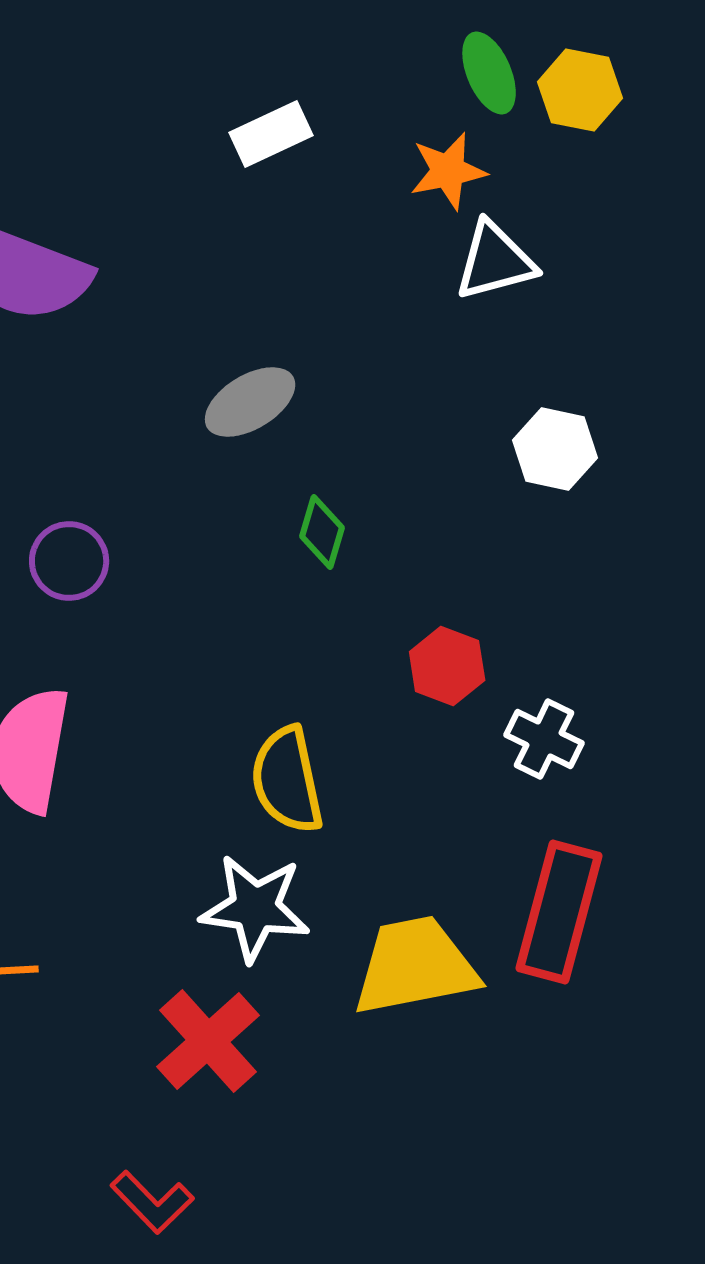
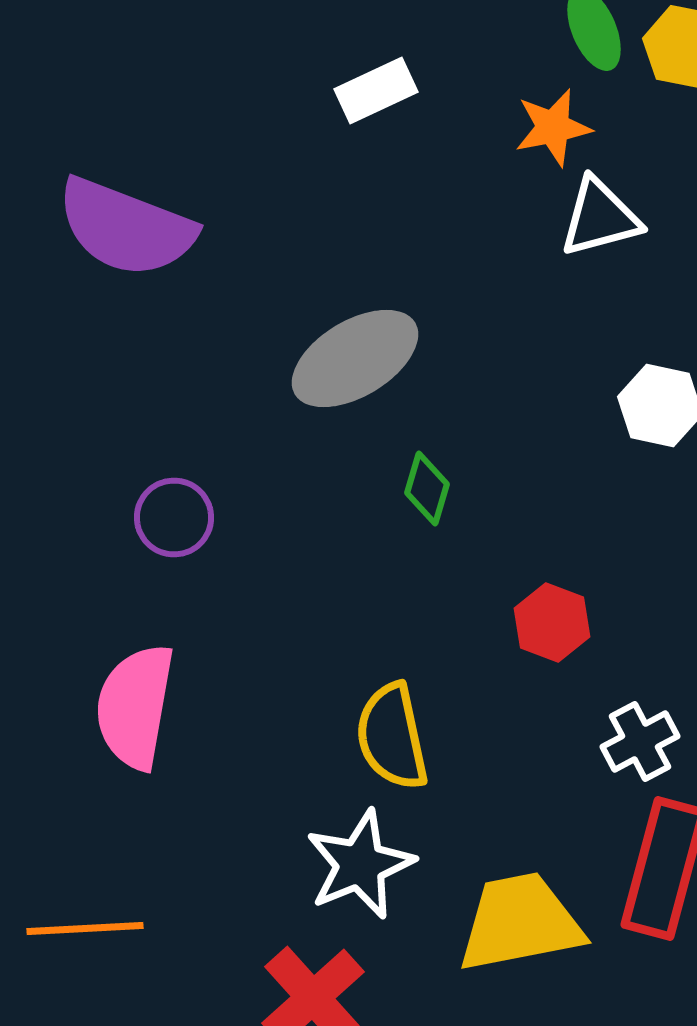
gray ellipse: (250, 402) -> (355, 358), size x1.4
white cross: (544, 739) -> (640, 742), moved, turned 36
white star: (255, 908) -> (360, 864), turned -30

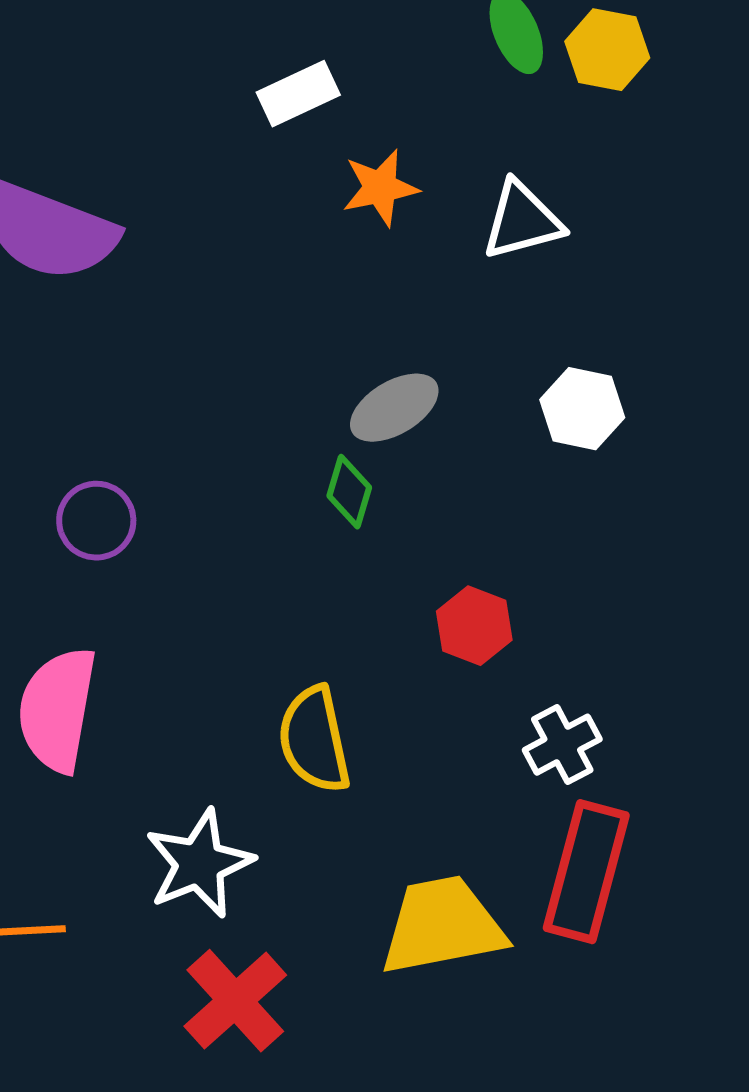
orange star: (553, 128) -> (380, 188), moved
gray ellipse: (355, 358) -> (394, 408), moved, size x0.7
white star: (360, 864) -> (199, 864), moved

